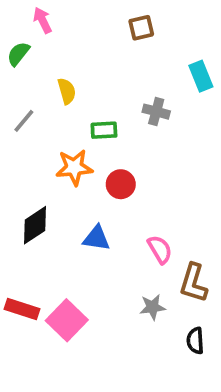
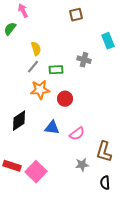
gray line: (24, 121) -> (33, 67), moved
pink semicircle: (160, 249) -> (77, 134), moved, turned 84

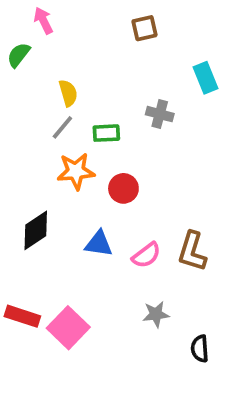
brown L-shape: (104, 152) -> (192, 251), moved

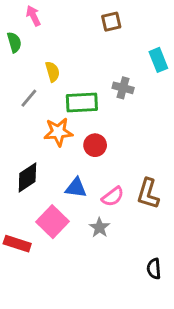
green semicircle: (19, 55) -> (14, 42), turned 126
gray line: (62, 127) -> (29, 98), moved
green rectangle: (106, 133) -> (82, 103), size x1.5
gray star: (156, 314) -> (99, 228), moved, turned -30
pink square: (68, 328) -> (52, 222), moved

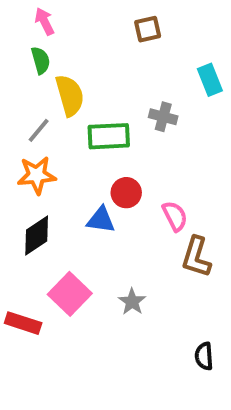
green semicircle: (14, 42) -> (41, 60), moved
yellow semicircle: (52, 72) -> (70, 95), size x1.5
orange star: (58, 132) -> (37, 175), moved
blue triangle: (76, 188) -> (101, 220), moved
pink semicircle: (113, 197) -> (175, 216), moved, turned -80

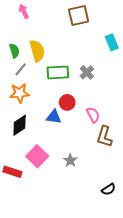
brown square: (148, 29) -> (79, 16), size x1.5
green semicircle: (41, 60) -> (14, 51), moved
gray cross: (163, 117) -> (87, 72), moved, turned 32
black semicircle: (204, 356) -> (109, 189), turned -120

